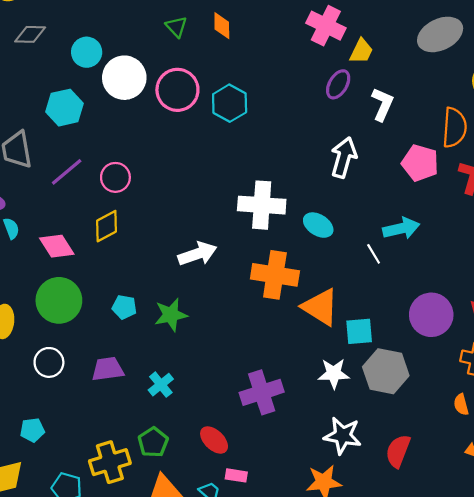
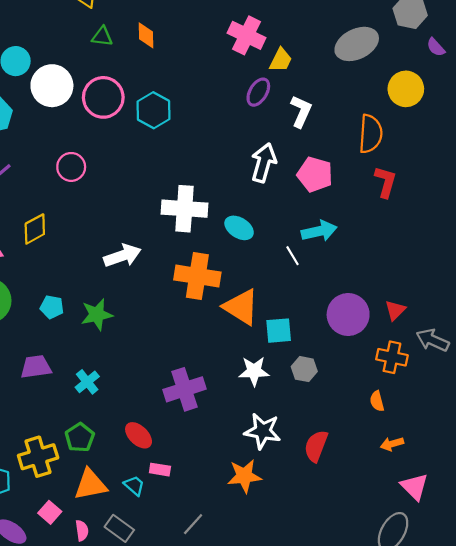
green triangle: (176, 27) -> (102, 36), turned -40
pink pentagon: (420, 163) -> (315, 174), moved
pink circle: (115, 177) -> (71, 167), moved
gray hexagon: (386, 371) -> (304, 369), size x0.6

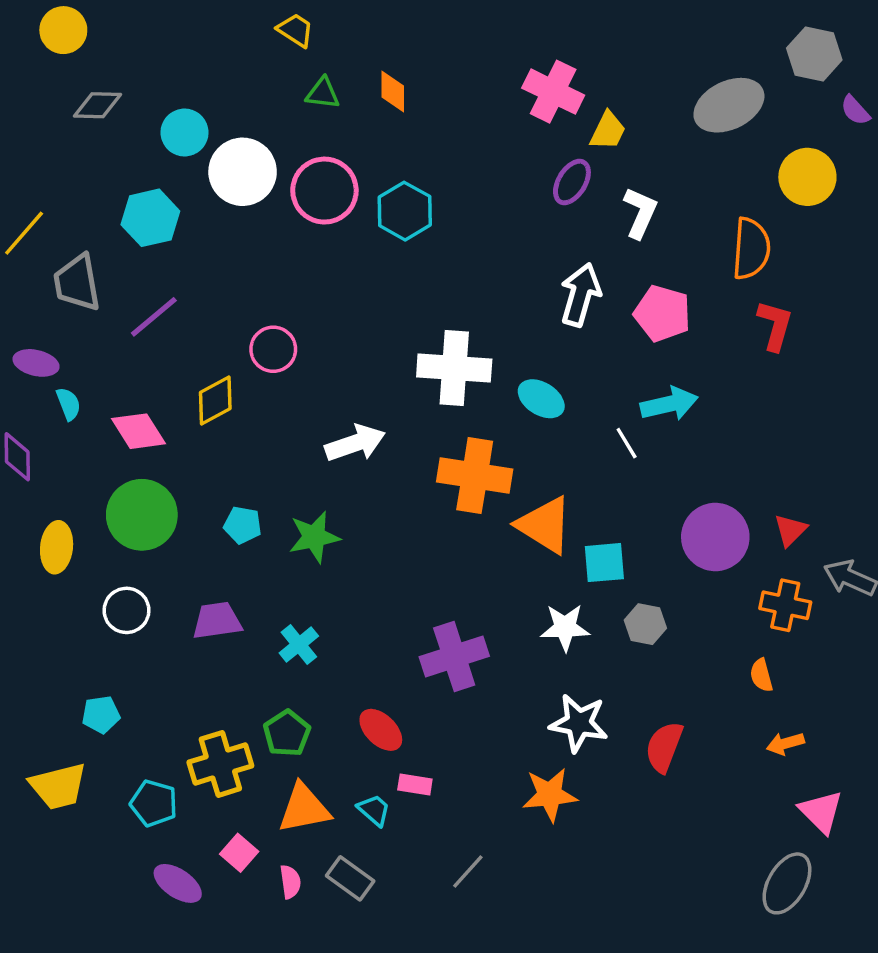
pink circle: (71, 167) -> (273, 349), moved

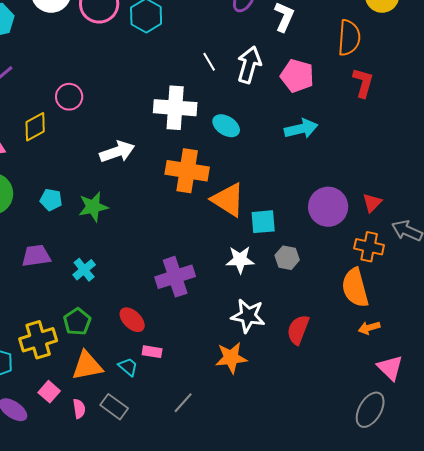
white line: (627, 443) -> (209, 62), moved
orange semicircle: (761, 675) -> (355, 288), size x2.0

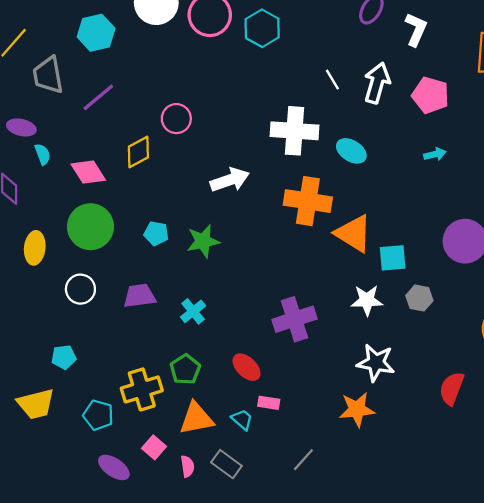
cyan arrow: (301, 129) -> (435, 154), size x0.6
red semicircle: (298, 330) -> (452, 388), moved

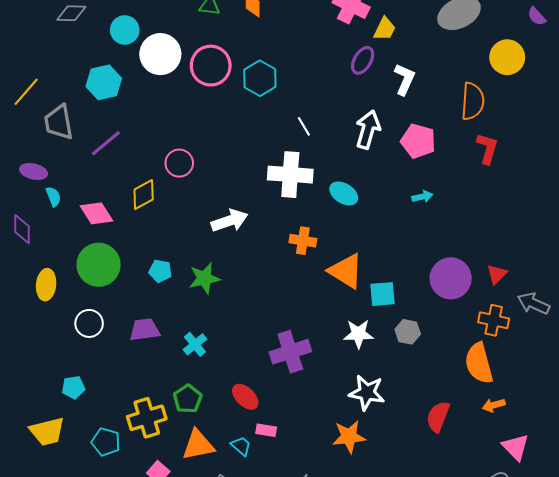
white line: (332, 80) -> (304, 126), moved
orange cross: (308, 201) -> (303, 241), size x0.6

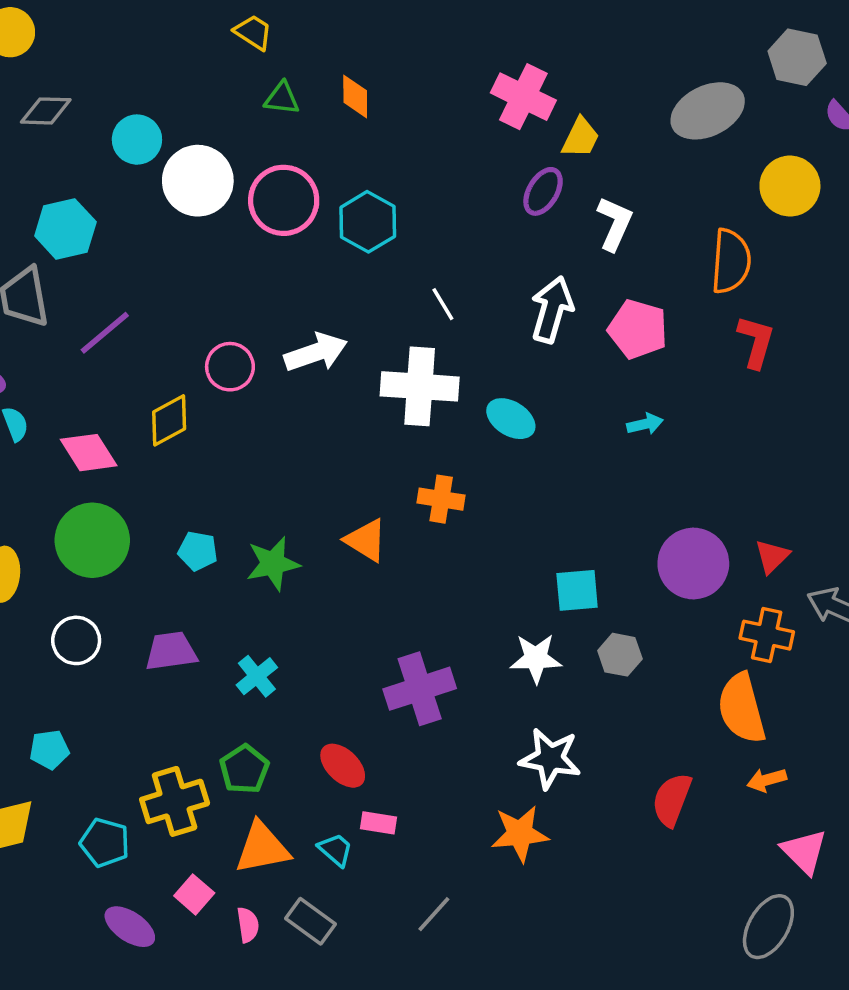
cyan hexagon: (104, 82) -> (65, 229), moved
white arrow: (230, 221) -> (316, 352), moved
orange triangle: (346, 271) -> (366, 540), moved, size x0.7

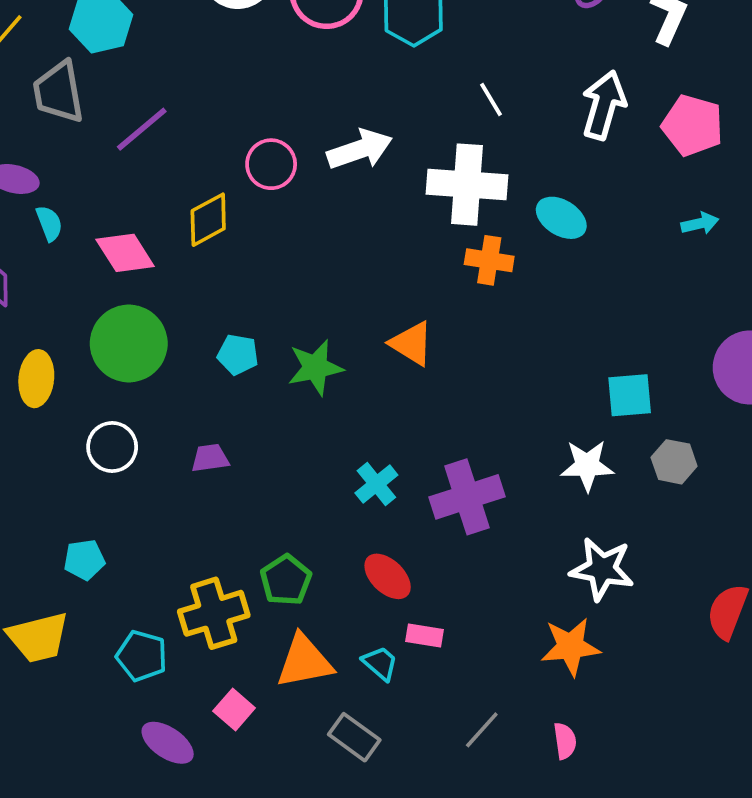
orange cross: (441, 499) -> (489, 260), moved
purple trapezoid: (171, 651) -> (210, 458), size x0.7
cyan cross: (257, 676) -> (376, 484), moved
pink semicircle: (248, 925) -> (565, 741), moved

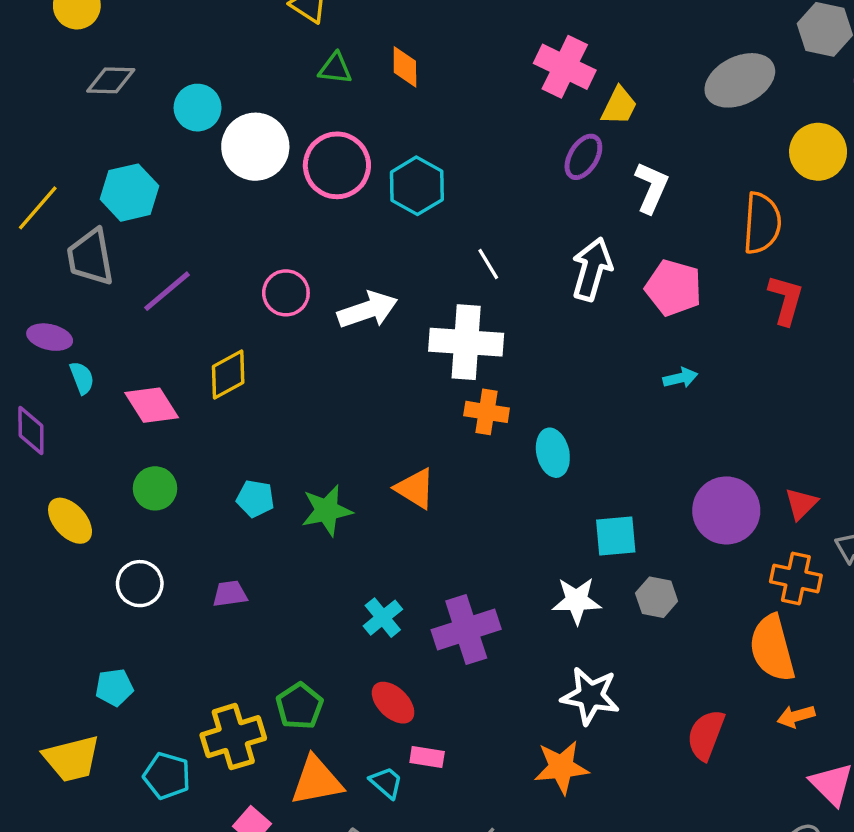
pink circle: (271, 164) -> (286, 293), moved
cyan ellipse: (561, 218) -> (553, 453), moved, turned 45
green circle: (129, 343) -> (155, 488), size x0.6
yellow ellipse: (36, 379) -> (70, 521), turned -48

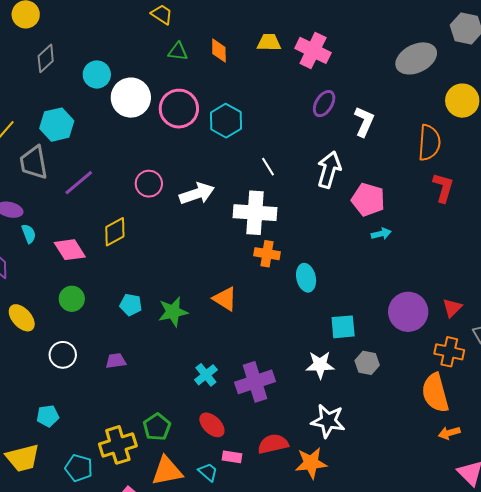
gray diamond: (111, 80) -> (46, 58), turned -44
yellow trapezoid: (619, 106) -> (269, 42), moved, turned -115
pink pentagon: (674, 288) -> (368, 200), moved
red semicircle: (706, 735) -> (273, 444), moved, turned 56

